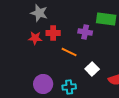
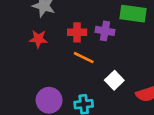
red cross: (53, 33) -> (77, 32), moved

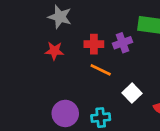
purple cross: (105, 31) -> (122, 43), turned -30

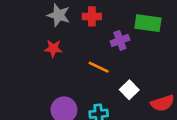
red cross: (94, 44) -> (92, 16), moved

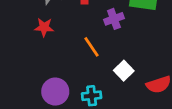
orange line: (99, 67) -> (92, 47), turned 30

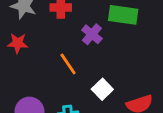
purple cross: (114, 19) -> (92, 34), turned -30

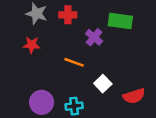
orange line: (68, 64) -> (74, 62), turned -36

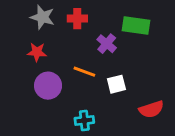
white square: (103, 84) -> (116, 84), moved, turned 30
purple circle: (42, 102) -> (48, 86), moved

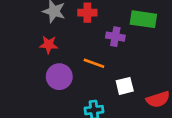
purple cross: (107, 44) -> (115, 37), turned -30
white square: (116, 84) -> (125, 86), moved

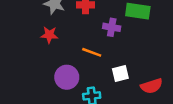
purple circle: (59, 77) -> (67, 77), moved

